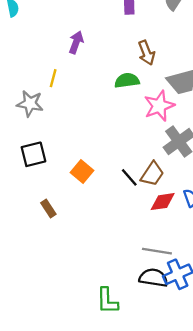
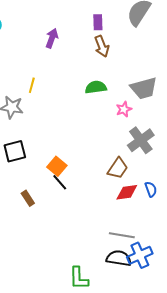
purple arrow: (76, 42) -> (52, 38), moved
brown arrow: (147, 53) -> (102, 46), moved
pink star: (159, 106) -> (124, 109), size x0.6
black line: (129, 177) -> (60, 182), moved

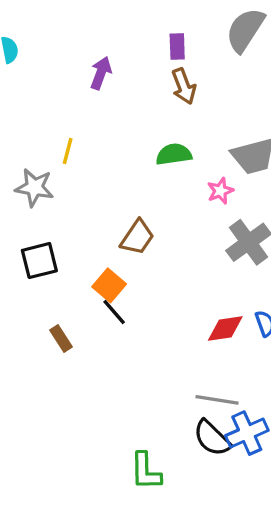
brown trapezoid: (118, 168) -> (137, 237), moved
black semicircle: (119, 258) -> (212, 438), turned -145

